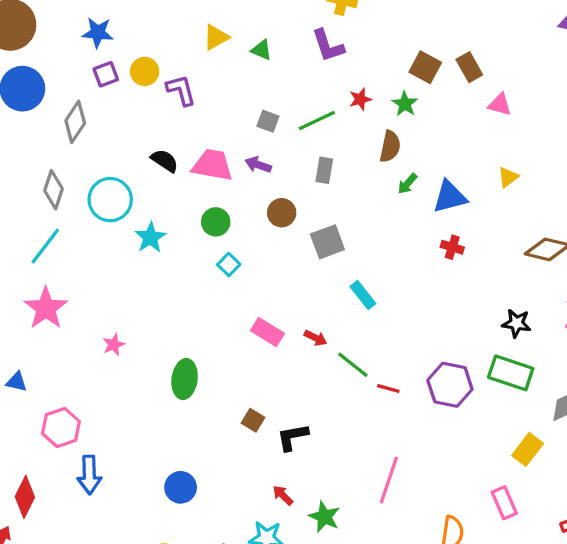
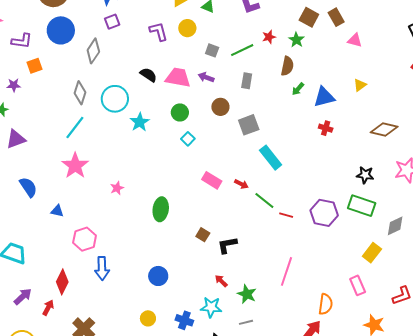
yellow circle: (145, 71) -> (187, 28), moved
cyan rectangle: (363, 295) -> (271, 158), size x1.4

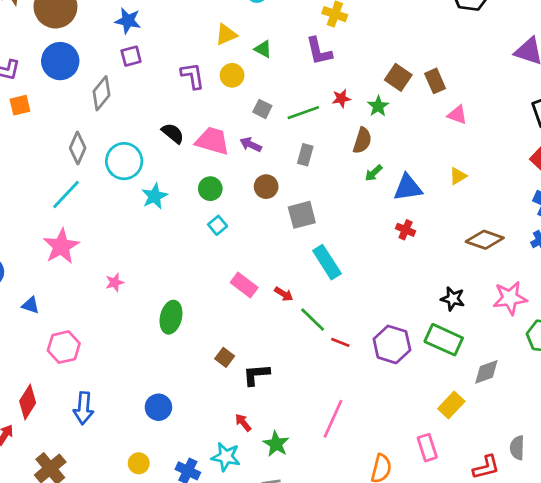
blue arrow: (102, 268) -> (84, 408), moved

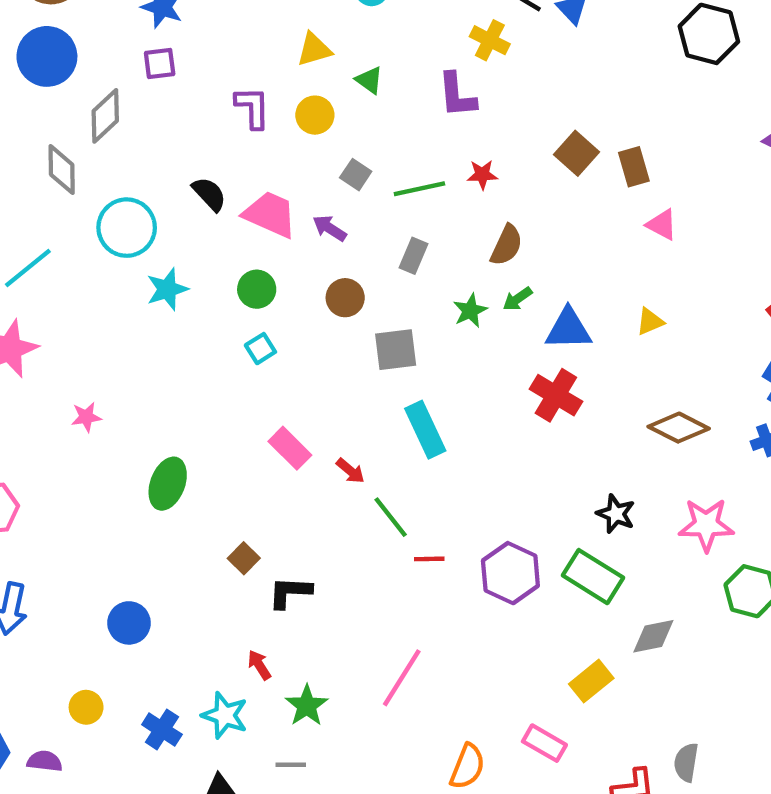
green star: (378, 106) -> (470, 311), moved
gray diamond: (78, 148) -> (62, 170), moved, turned -32
red cross: (406, 230) -> (556, 395), size x1.6
red line: (340, 342) -> (429, 559), turned -30
pink rectangle: (427, 448) -> (544, 743), turned -50

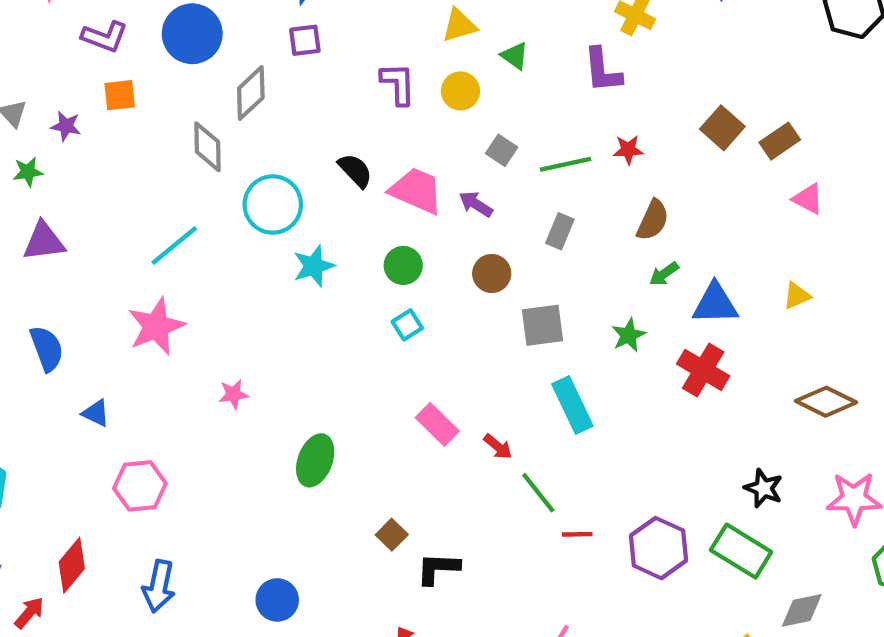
brown rectangle: (634, 167) -> (780, 141), turned 72
green star: (470, 311) -> (629, 335), moved

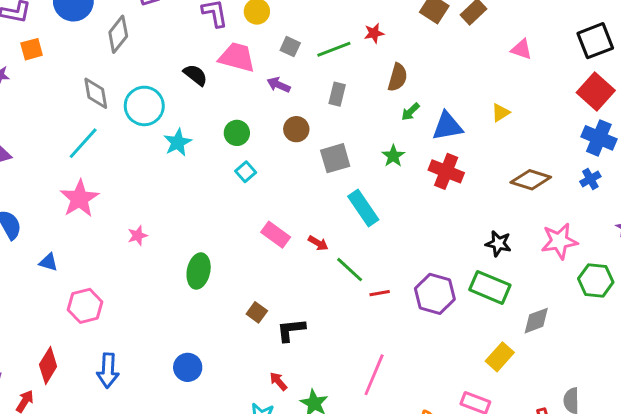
gray diamond: (207, 147) -> (96, 93), moved
pink trapezoid: (416, 191) -> (237, 57), moved
pink triangle: (808, 199) -> (521, 49), moved

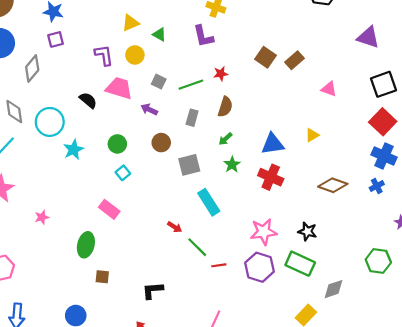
brown semicircle: (398, 77) -> (225, 107), moved
green arrow: (410, 112) -> (225, 139), moved
pink rectangle: (276, 235) -> (109, 209), moved
pink star: (559, 241) -> (264, 232), moved
brown square: (257, 312) -> (102, 277), moved, turned -32

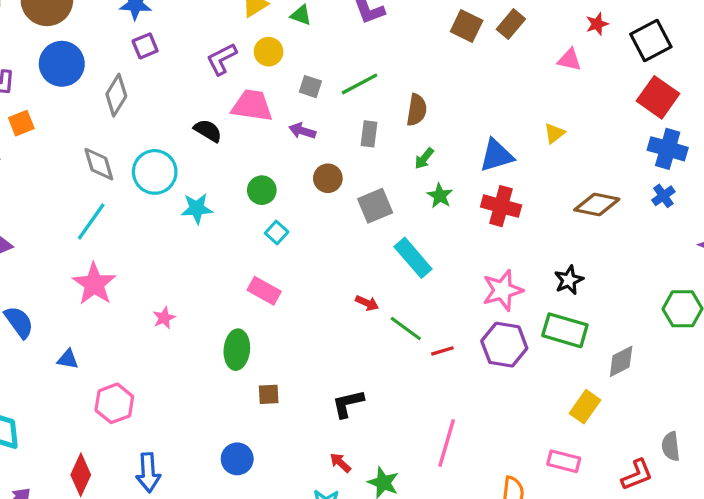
purple L-shape: (104, 55) -> (222, 59), turned -100
red star: (221, 74) -> (597, 24), moved
cyan star: (73, 150) -> (197, 208), turned 30
black star: (307, 231) -> (569, 280), turned -30

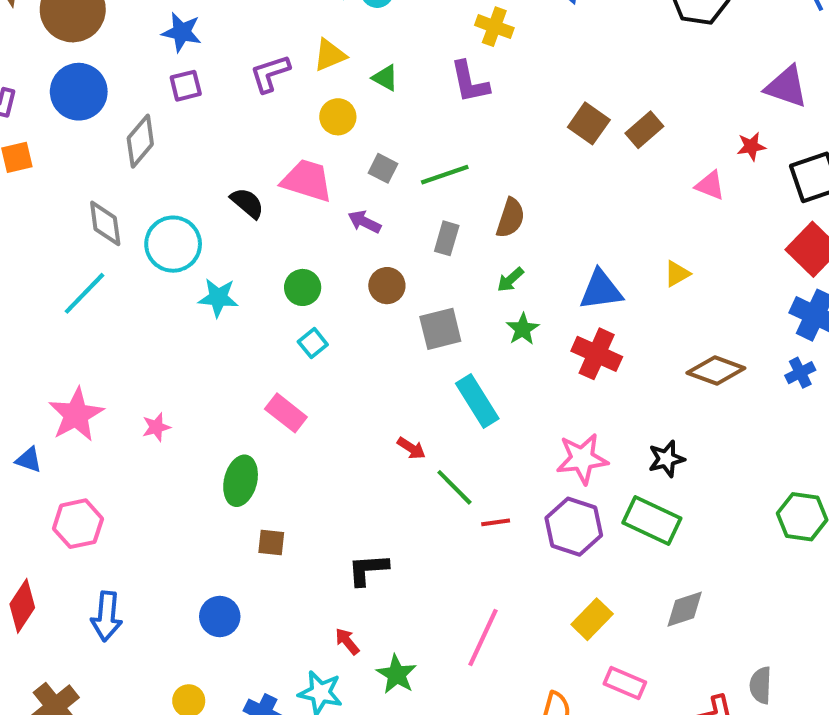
purple L-shape: (222, 59) -> (270, 73), moved
pink star: (94, 284) -> (76, 415), moved
gray diamond: (621, 361) -> (685, 609), moved
yellow rectangle: (585, 407) -> (592, 619), moved

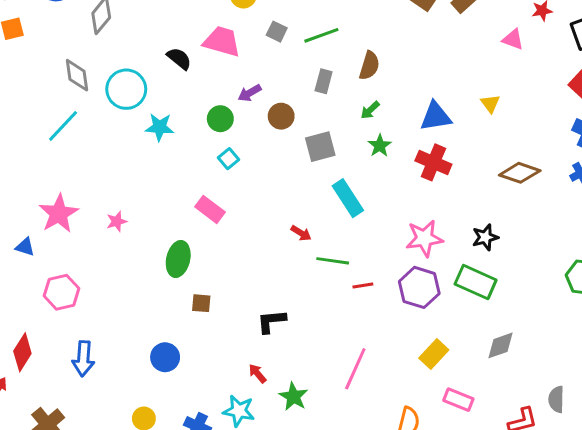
purple arrow: (364, 222) -> (250, 93), moved, turned -55
yellow triangle: (677, 274) -> (490, 104), turned -36
green line: (454, 487) -> (333, 261), turned -36

